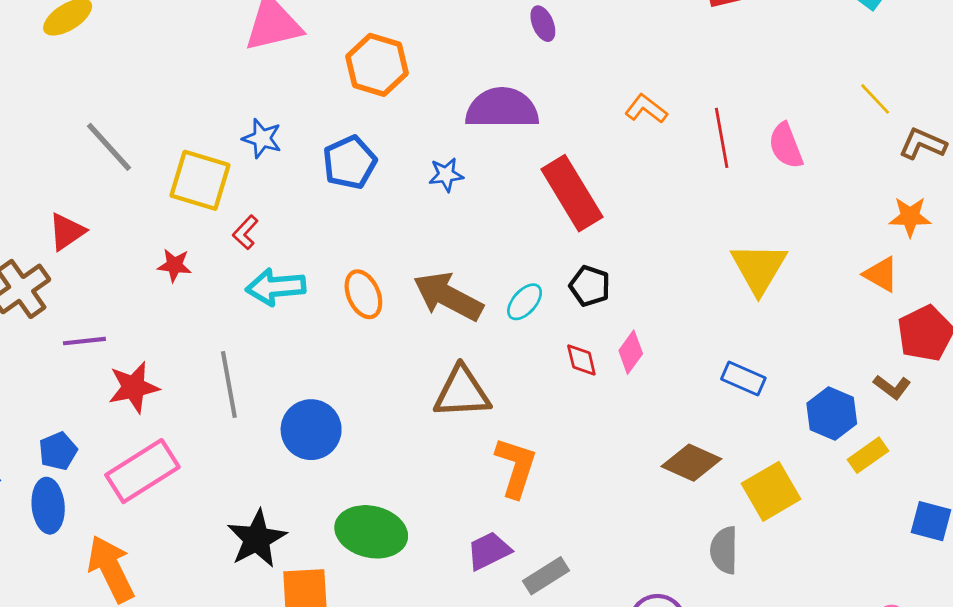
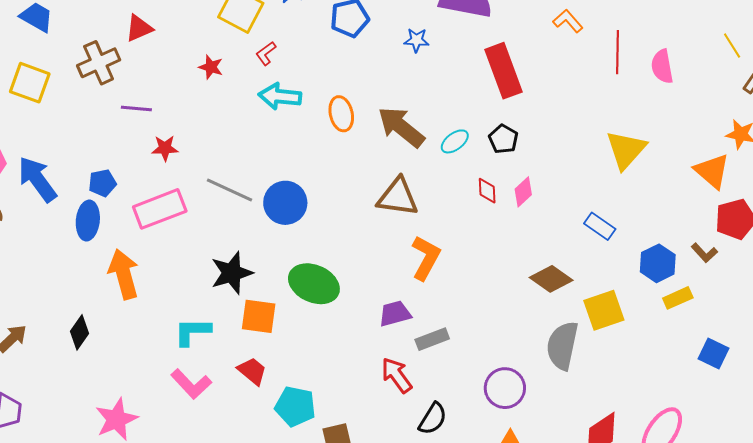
orange triangle: (881, 274) -> (712, 171), size x1.4
gray line: (229, 384) -> (229, 190), moved, turned -66
red star: (134, 387) -> (165, 148), size x0.7
gray semicircle: (724, 550) -> (562, 346), size x1.4

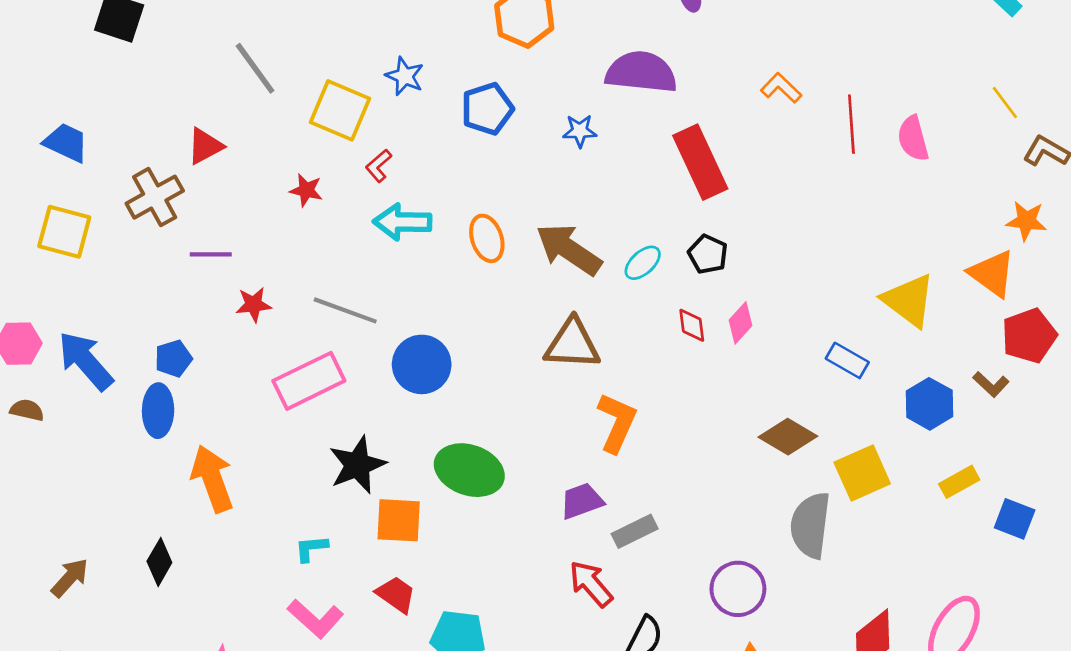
yellow triangle: (626, 150) -> (909, 300), moved, turned -30
gray line: (229, 190) -> (345, 310), moved
pink rectangle: (160, 209) -> (309, 381), moved
yellow rectangle: (678, 298) -> (959, 482), moved
cyan L-shape: (192, 332) -> (311, 548), size x0.7

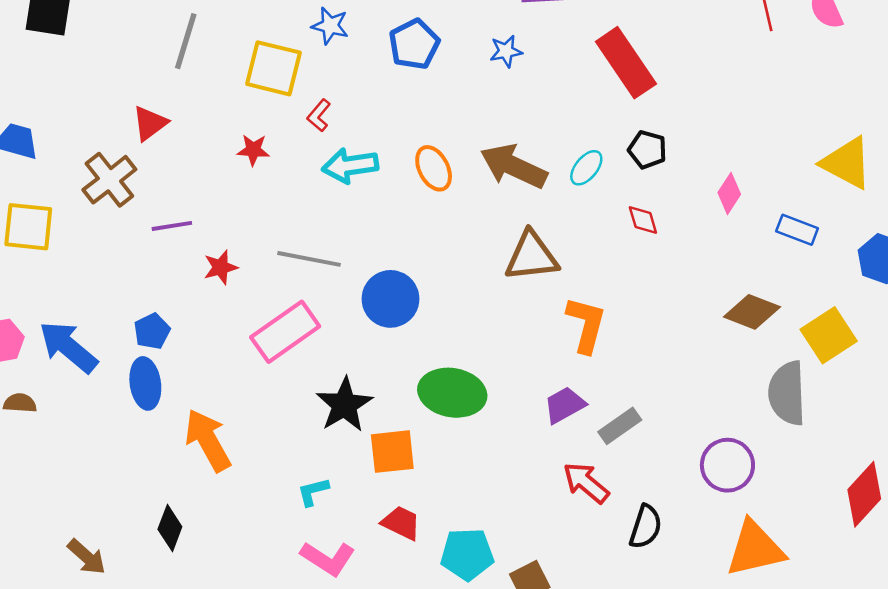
gray line: (255, 68) -> (186, 41), turned 62
pink diamond: (740, 323) -> (729, 193), moved
brown arrow: (70, 578) -> (87, 557), turned 99

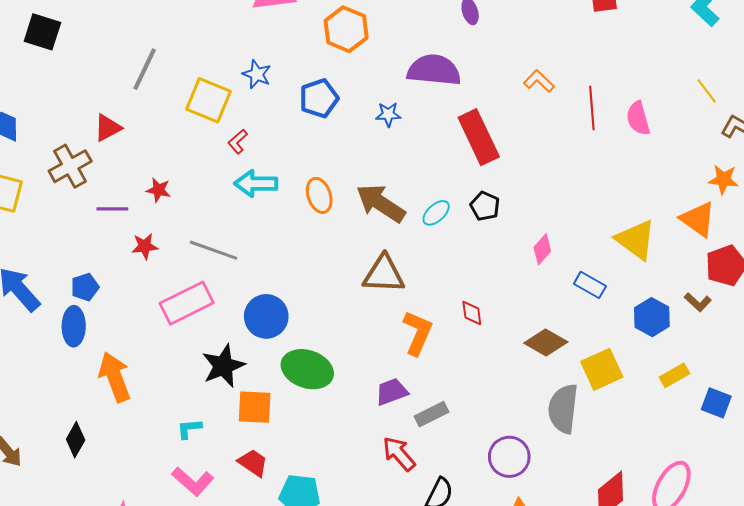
red star: (253, 150) -> (158, 190), moved
red diamond: (643, 220) -> (472, 313), moved
blue circle: (390, 299) -> (266, 316), moved

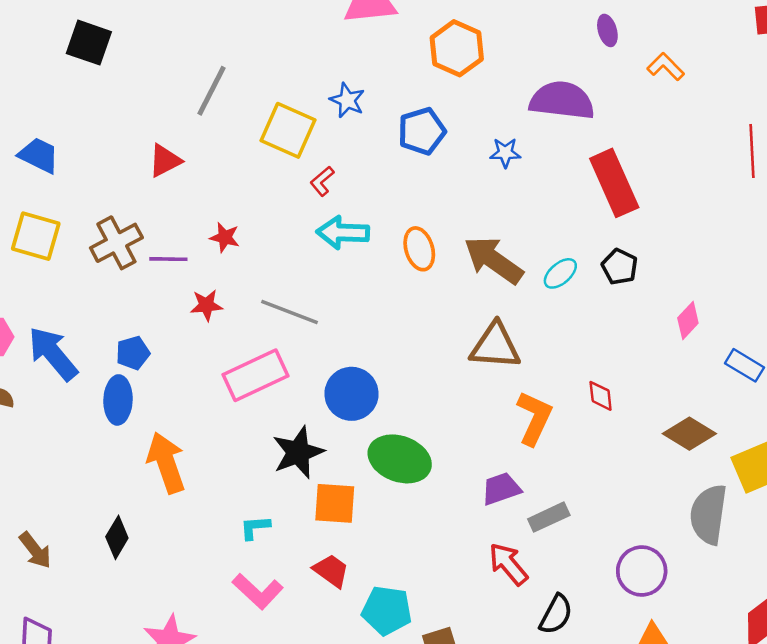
orange L-shape: (539, 81) -> (666, 67), moved
brown cross: (70, 166) -> (116, 243), moved

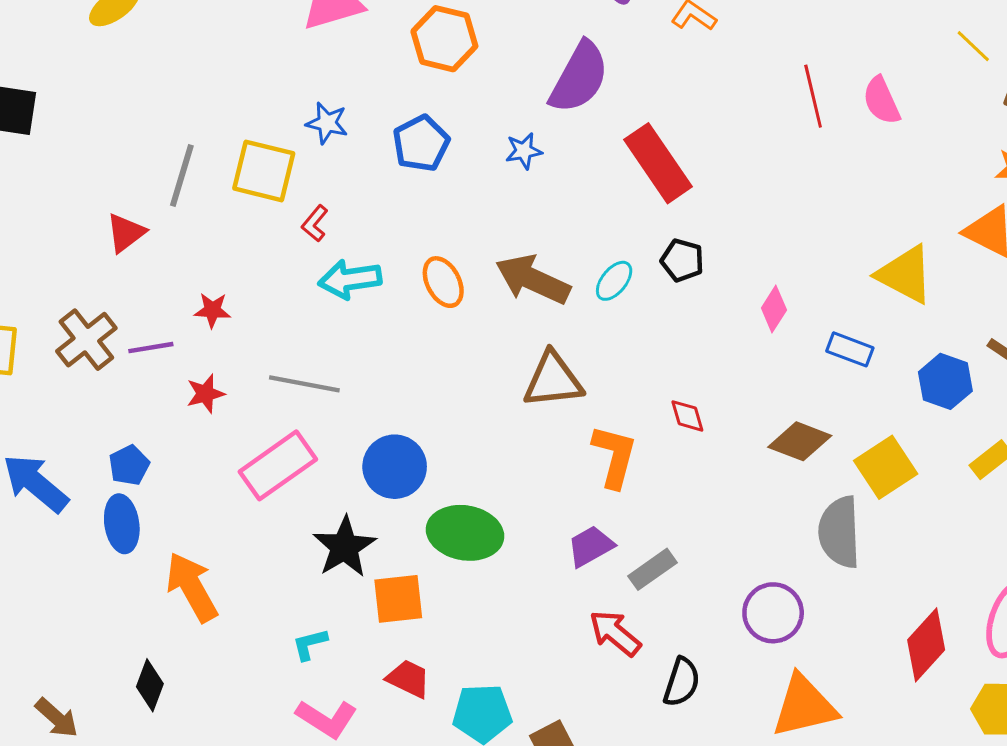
gray line: (212, 91) -> (182, 175), moved
purple semicircle: (562, 100) -> (579, 77), turned 122

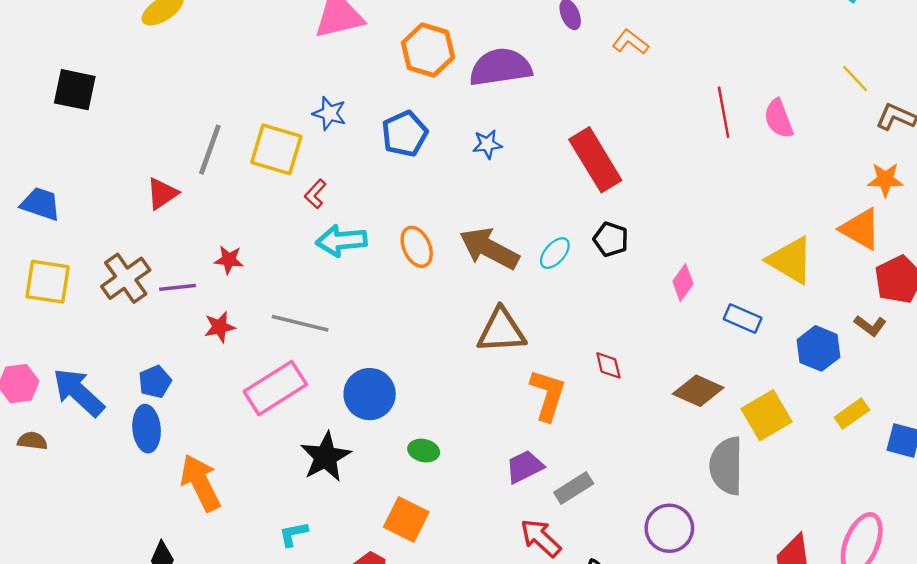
purple semicircle: (579, 77) -> (501, 67), moved, turned -130
green ellipse: (465, 533) -> (424, 451), size x0.5
orange square: (398, 599) -> (406, 520), moved, turned 30

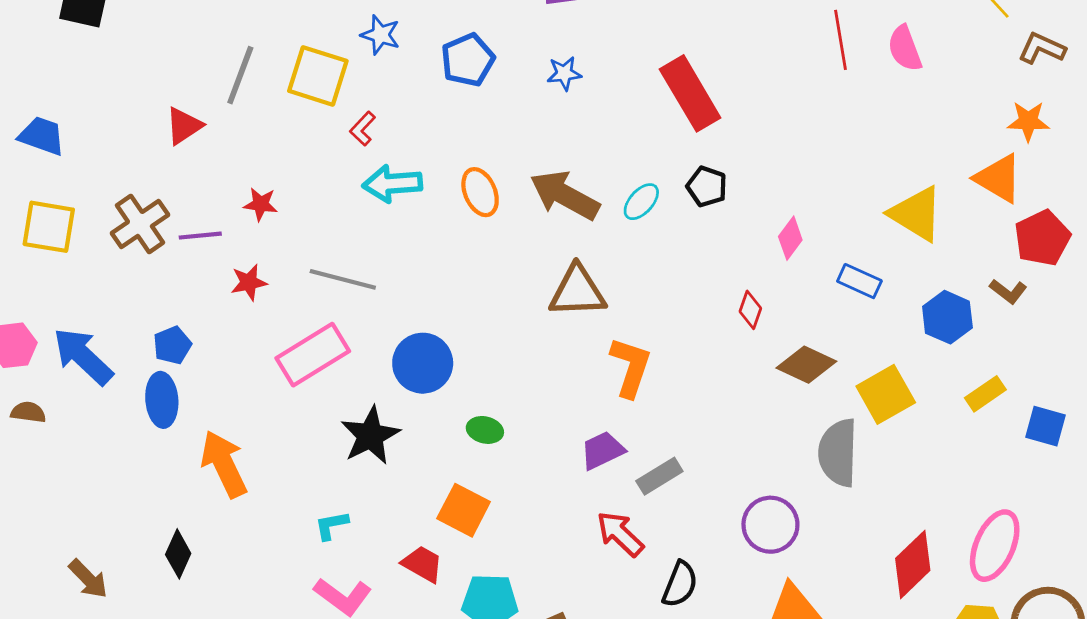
red diamond: (608, 365) -> (750, 310), moved, turned 32

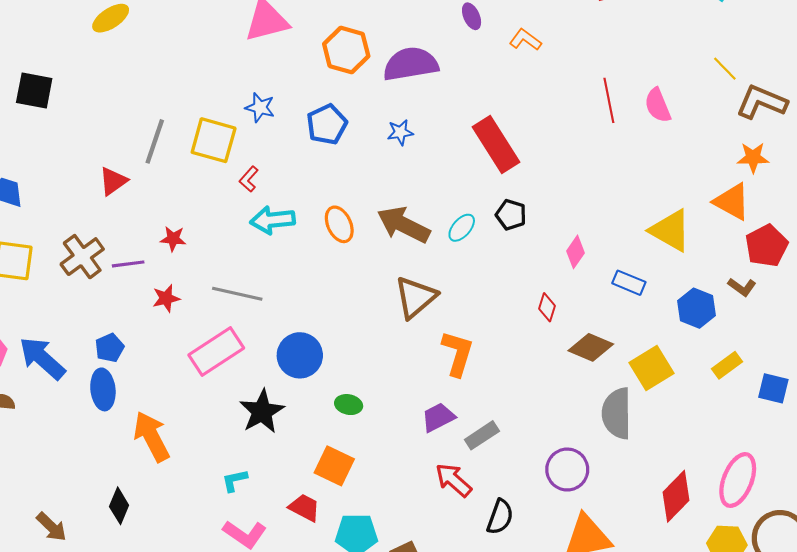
brown L-shape: (1042, 48) -> (762, 102), size x1.4
brown triangle: (578, 291) -> (415, 297), turned -36

